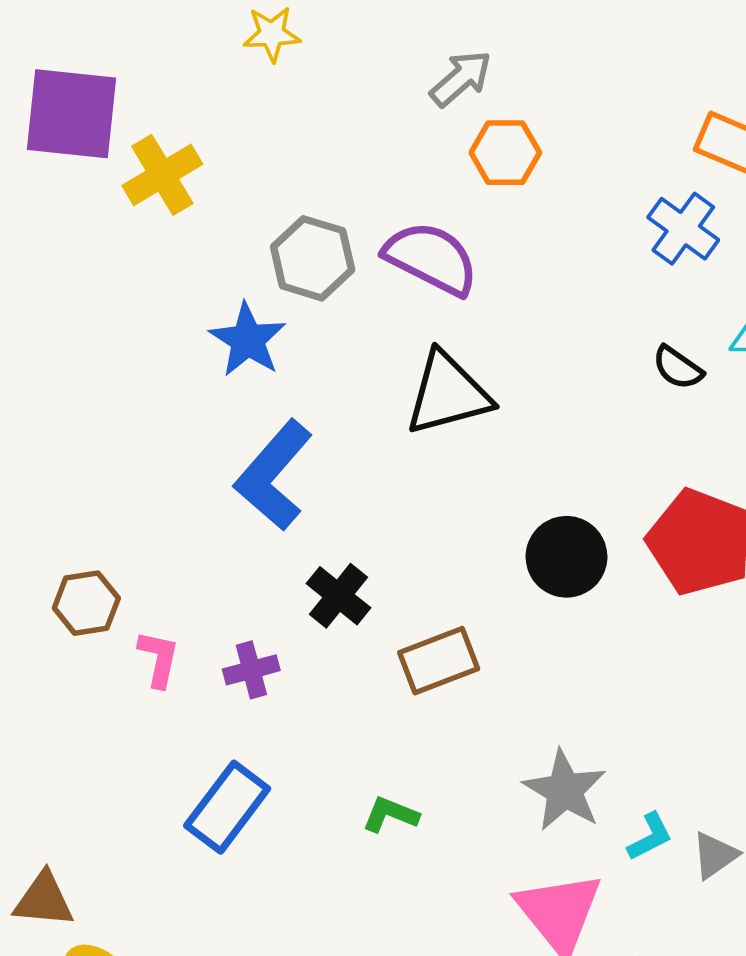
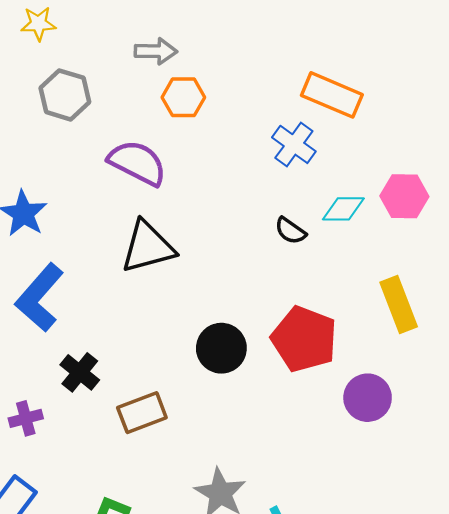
gray arrow: (461, 78) -> (156, 51), turned 42
gray hexagon: (313, 258) -> (65, 95), moved

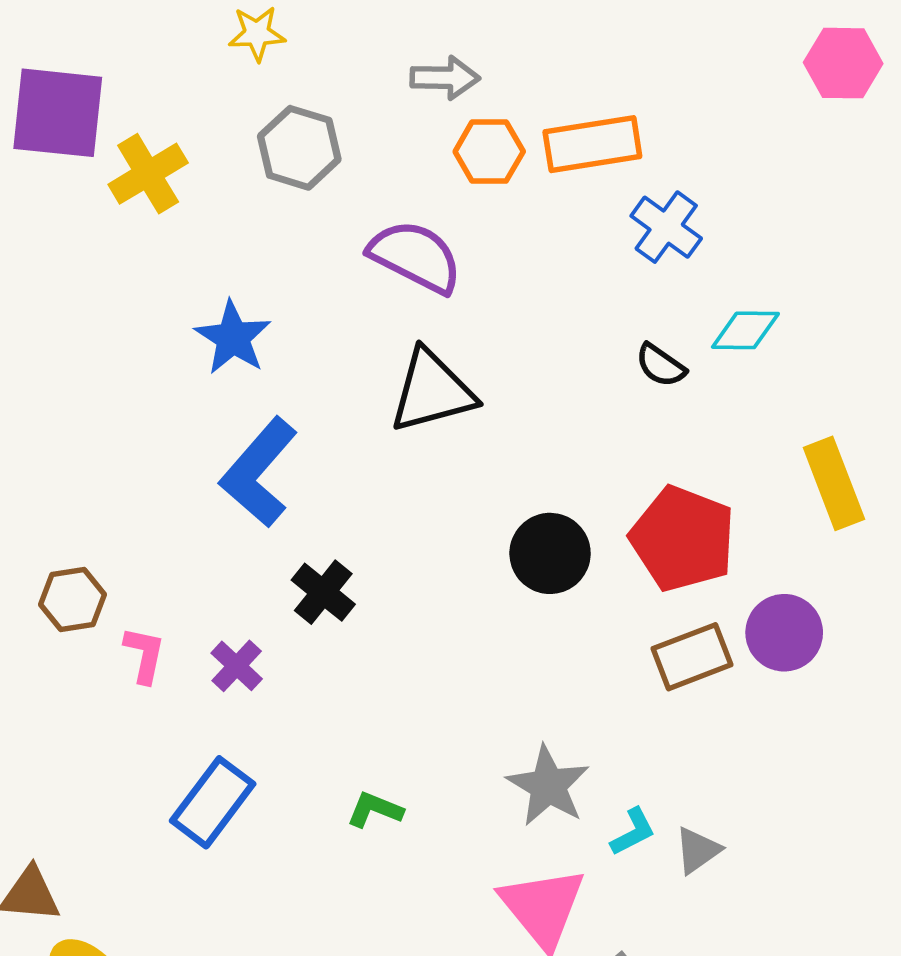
orange rectangle: (332, 95) -> (592, 144), moved, turned -32
pink hexagon: (404, 196) -> (843, 63), moved
brown rectangle: (142, 413) -> (692, 657), moved
purple cross: (26, 418) -> (237, 666), turned -32

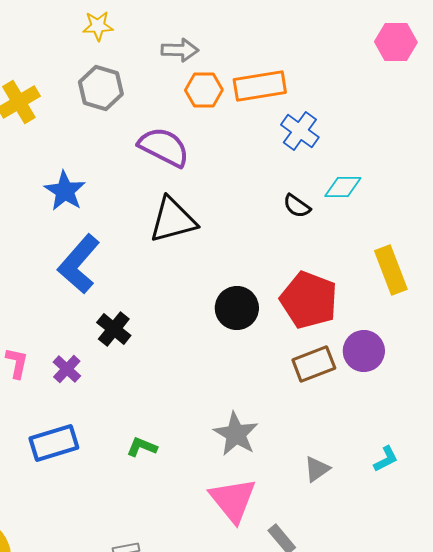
yellow star: (257, 34) -> (98, 26), moved
blue rectangle: (213, 802) -> (54, 443), turned 36
cyan L-shape: (633, 832) -> (386, 459), moved

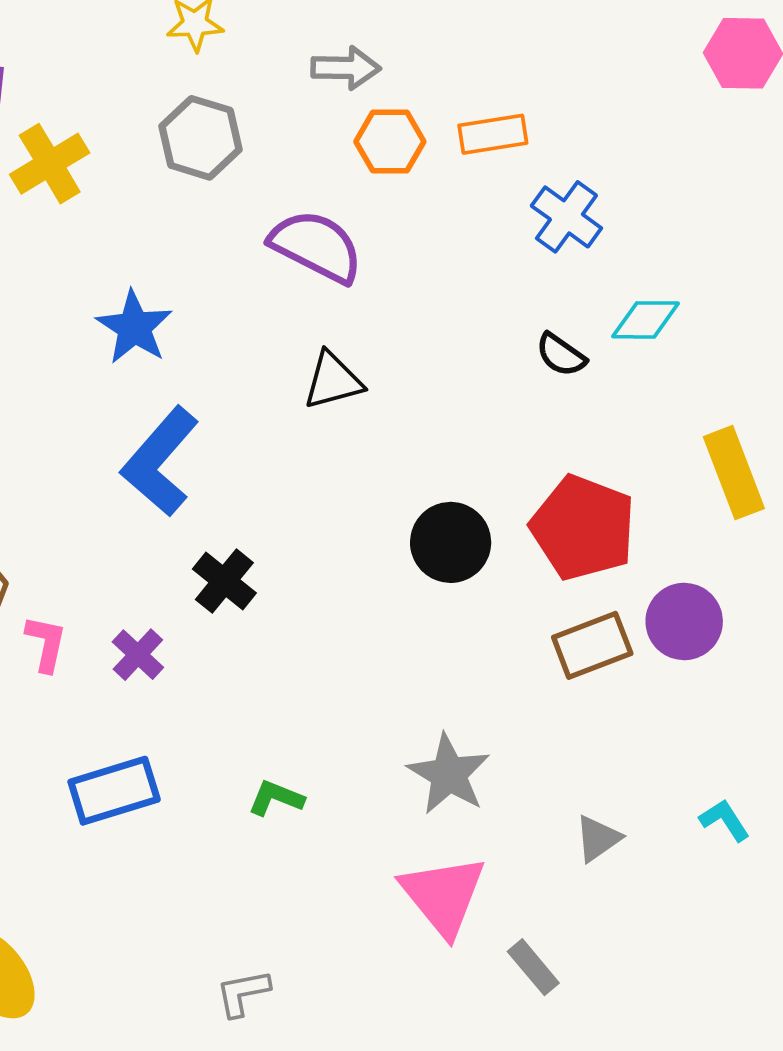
orange rectangle: (260, 86) -> (493, 134), size x0.7
black triangle: (173, 220) -> (333, 381), size x0.7
cyan L-shape: (386, 459) -> (725, 820), turned -96

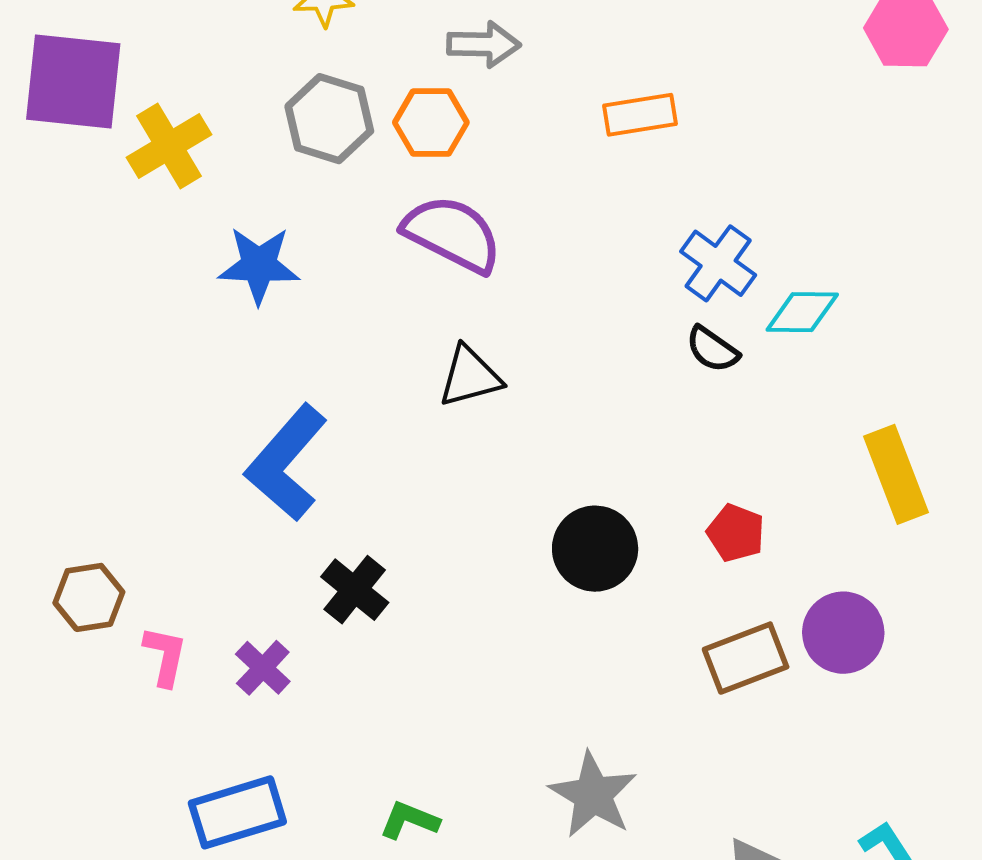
orange hexagon: (390, 142) -> (431, 123), moved
blue cross: (566, 217) -> (718, 263), moved
blue star: (134, 327) -> (259, 265), moved, turned -30
red pentagon: (583, 528) -> (736, 533), size x0.5

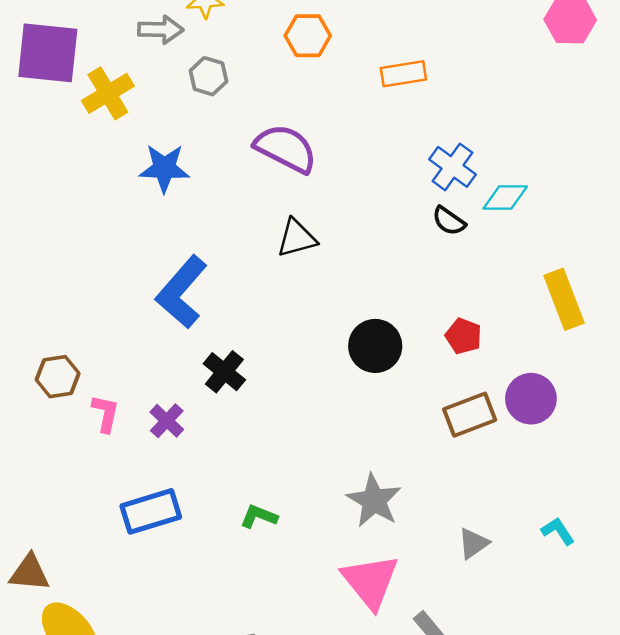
gray arrow: (484, 44) -> (161, 30), moved
gray hexagon: (329, 119) -> (208, 76), size x0.7
orange hexagon: (431, 123) -> (308, 36), moved

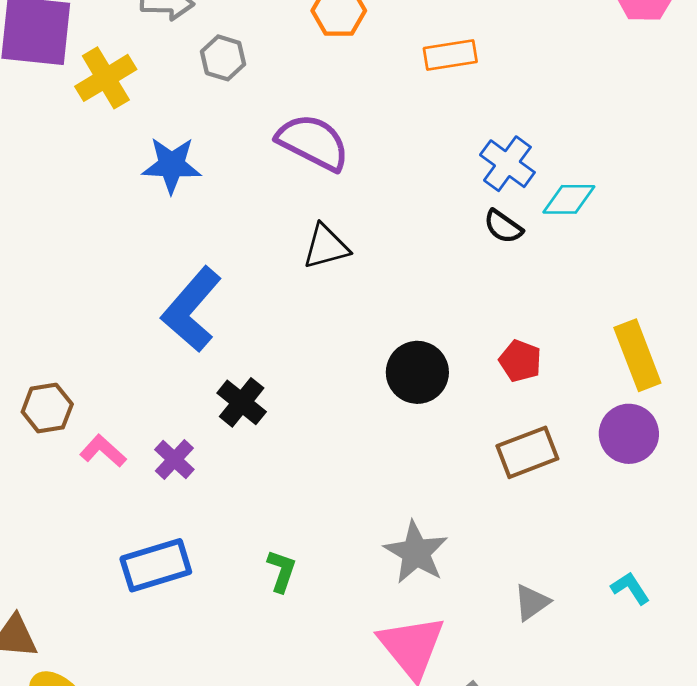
yellow rectangle: (564, 299) -> (637, 355), moved
purple circle: (531, 399) -> (629, 434), moved
pink L-shape: (105, 413) -> (103, 451), turned -60
green L-shape: (259, 516) -> (282, 571), turned 87

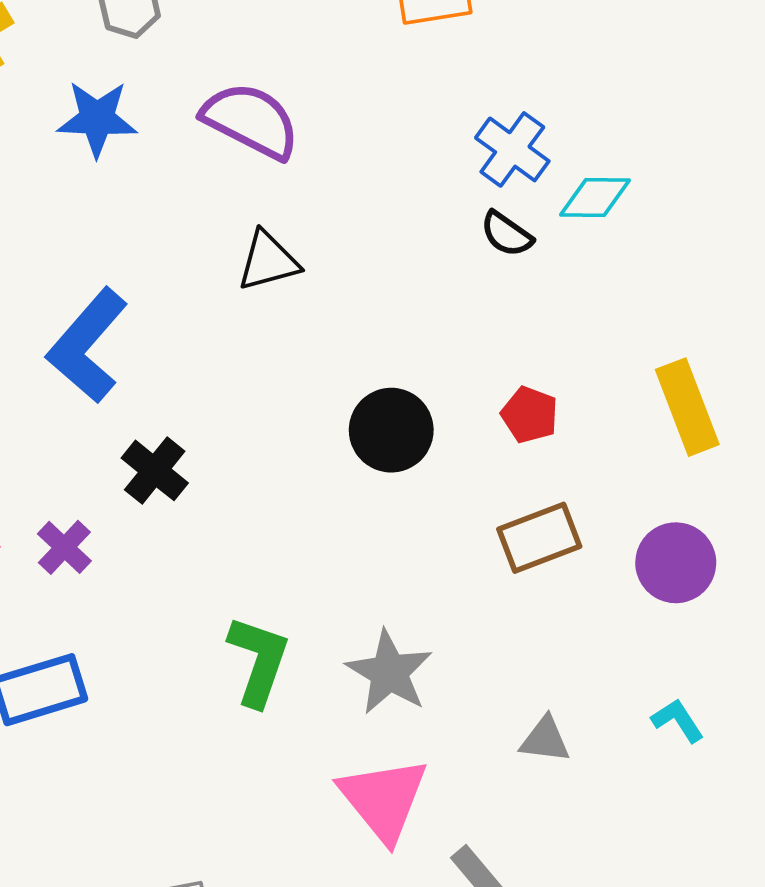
blue star: (172, 165) -> (97, 119), moved
purple circle: (629, 434) -> (676, 563), moved
green L-shape: (282, 571) -> (259, 661), moved, size x1.6
gray triangle: (532, 602) -> (545, 740), turned 42

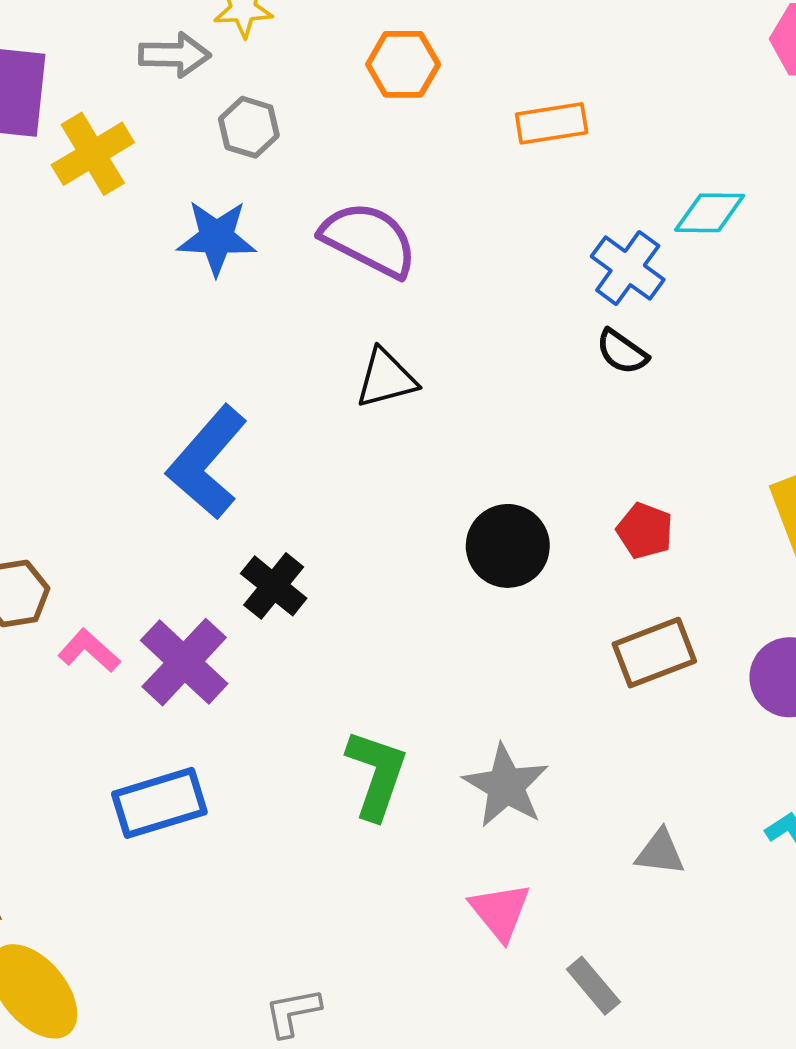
cyan diamond: (595, 197) -> (710, 213), moved
purple cross: (64, 547) -> (184, 662), size x1.6
pink triangle: (384, 799) -> (500, 911), size x0.7

